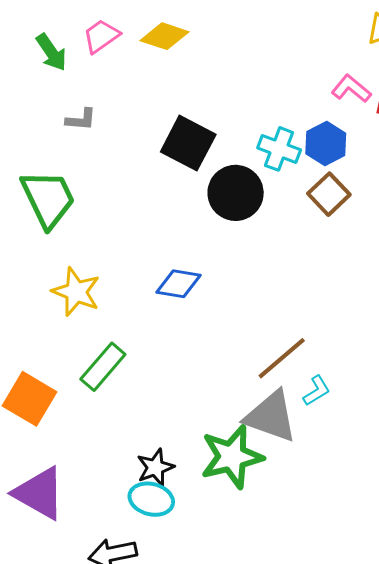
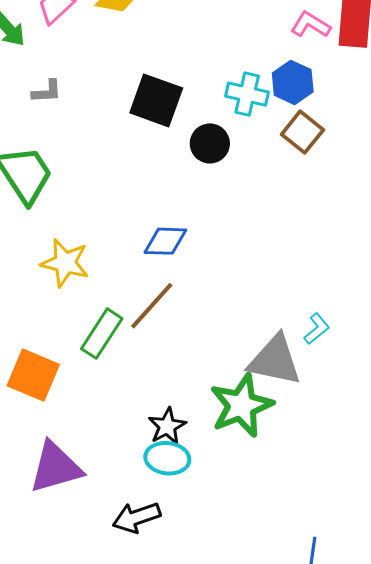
black circle: (236, 193) -> (210, 143), size x0.7
brown line: (282, 358) -> (152, 306), moved
purple triangle: (39, 493) -> (56, 467), turned -38

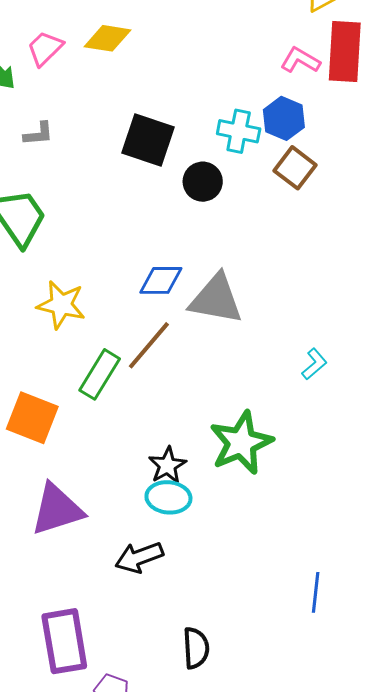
gray triangle: (275, 360) -> (216, 299), moved

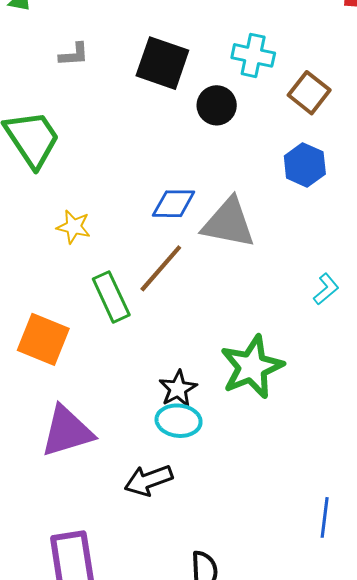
blue hexagon: (284, 118) -> (305, 165), moved
gray L-shape: (38, 134) -> (74, 55), moved
yellow star: (61, 305) -> (74, 227), size x0.7
green rectangle: (100, 374) -> (111, 297), turned -57

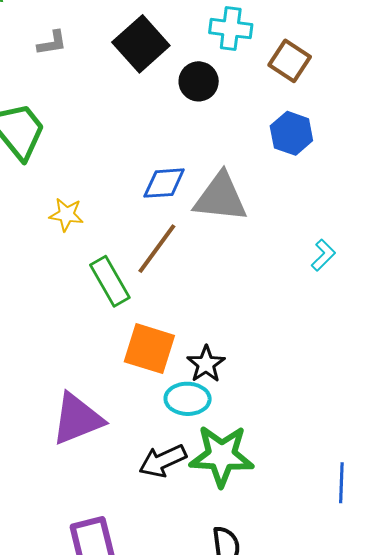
black square: (162, 63) -> (141, 44), turned 34
orange square: (43, 339) -> (149, 349), moved
green star: (252, 367) -> (222, 456), moved, turned 30
black star: (178, 389) -> (206, 364), moved

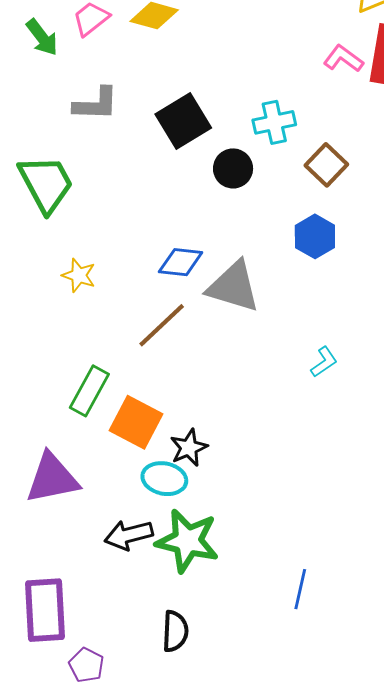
cyan cross: (231, 29) -> (274, 122), turned -30
gray L-shape: (52, 43) -> (96, 104), size x1.5
green rectangle: (110, 281) -> (89, 391), moved, turned 48

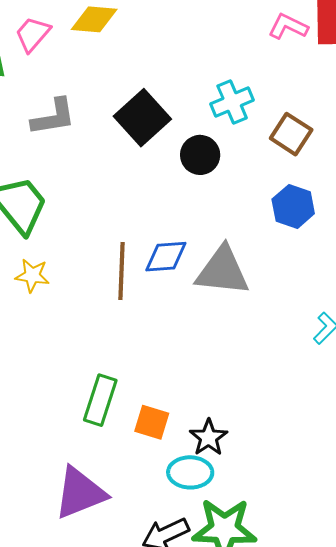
yellow star: (79, 275) -> (32, 275), moved
brown line: (162, 325) -> (121, 271), moved, turned -34
orange square: (136, 422) -> (152, 422), size x0.7

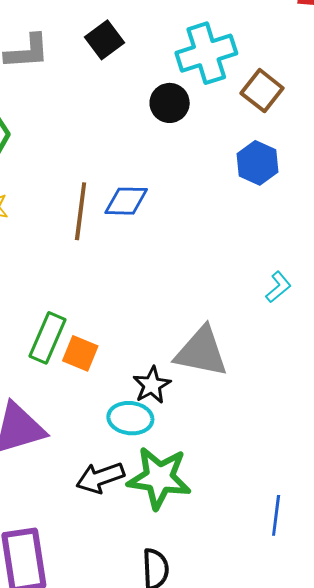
cyan cross: (232, 102) -> (206, 53), size x1.4
black square: (142, 118) -> (105, 40), moved, size x0.7
gray triangle: (222, 271) -> (201, 352), moved
orange square: (152, 422) -> (80, 353), moved

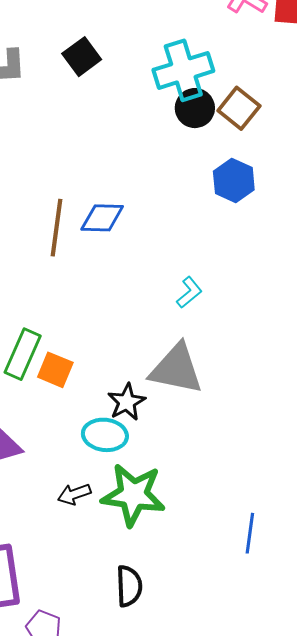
black circle: (170, 103) -> (195, 108), moved
cyan L-shape: (278, 287) -> (189, 292), moved
black arrow: (100, 478) -> (74, 494), size x0.7

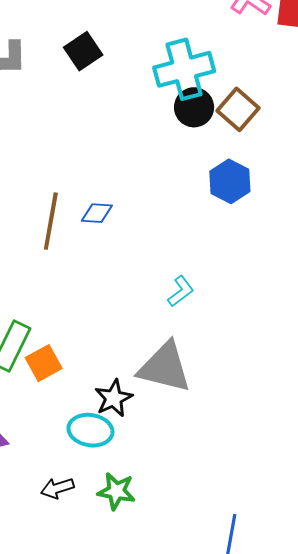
blue diamond: (102, 218) -> (97, 213), size x0.7
orange square: (55, 370) -> (44, 363), turned 36
green star: (133, 495) -> (116, 491), size x0.6

